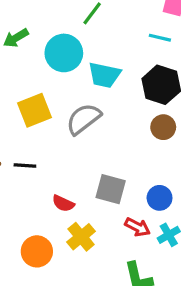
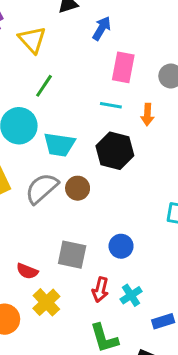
brown circle: (163, 127) -> (78, 188), moved
blue circle: (160, 198) -> (121, 246), moved
red arrow: (137, 227) -> (100, 290), turned 80

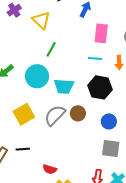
blue circle: (121, 246) -> (109, 121), moved
gray square: (72, 255) -> (111, 148), moved

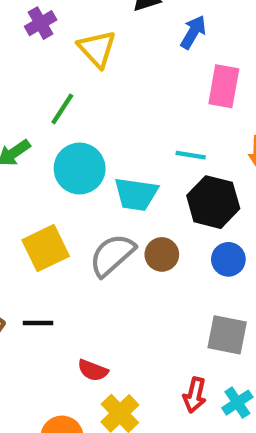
green line: (51, 49) -> (62, 109), moved
cyan line: (95, 58) -> (191, 155), moved
blue circle: (109, 121) -> (228, 259), moved

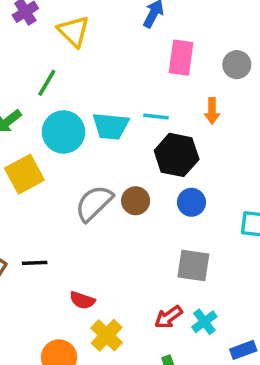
cyan trapezoid: (136, 194) -> (111, 126), moved
yellow square: (46, 248) -> (24, 174), moved
red arrow: (195, 395) -> (168, 317), turned 44

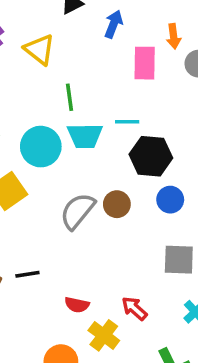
green line: (47, 83) -> (70, 97), moved, turned -32
orange arrow: (212, 111) -> (174, 36), moved
red arrow: (168, 317) -> (134, 308), moved, turned 84

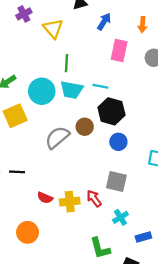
orange arrow: (174, 36) -> (143, 25), moved
brown circle: (117, 204) -> (85, 127), moved
red arrow: (134, 308) -> (94, 198), moved
yellow cross: (104, 335) -> (70, 202), moved, turned 36

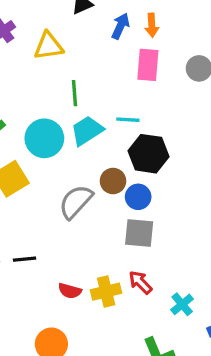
orange arrow: (143, 25) -> (152, 25), moved
yellow triangle: (53, 29) -> (49, 46), turned -50
cyan trapezoid: (72, 90) -> (87, 131), turned 145
blue circle: (118, 142) -> (138, 197), moved
gray square: (116, 182) -> (139, 233), moved

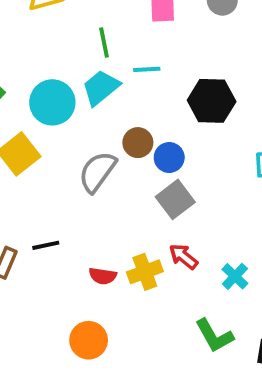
green line: (74, 93) -> (104, 42), moved
black hexagon: (149, 154) -> (212, 101), moved
gray square: (139, 233) -> (175, 199), turned -36

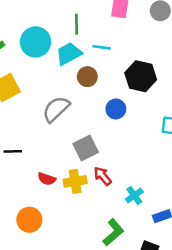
cyan circle: (52, 102) -> (36, 42), moved
brown circle: (138, 143) -> (87, 77), moved
blue circle: (169, 158) -> (116, 109), moved
gray square: (175, 199) -> (86, 148), moved
green L-shape: (214, 336) -> (113, 232), turned -112

